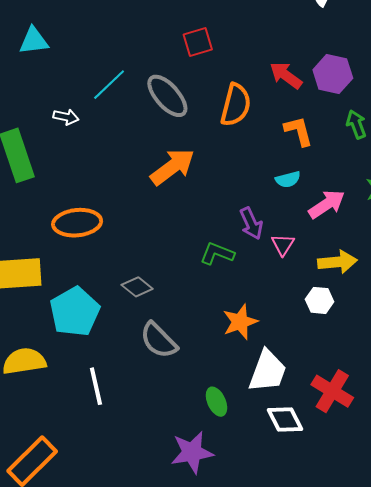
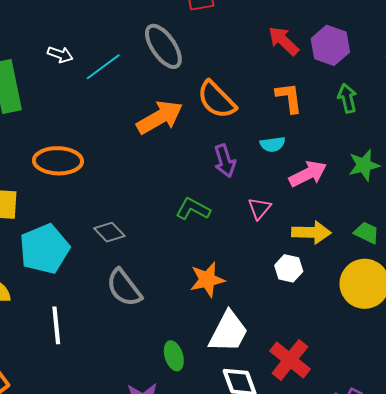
cyan line: (109, 85) -> (103, 67), moved
orange semicircle: (236, 105) -> (217, 100), moved, turned 114
purple arrow: (251, 223) -> (225, 161), moved

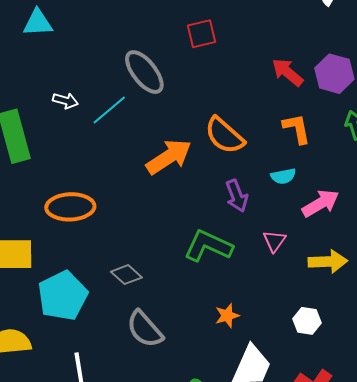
gray ellipse: (163, 46) -> (144, 72), moved
green L-shape: (193, 209) -> (208, 246), size x1.4
white hexagon: (289, 268) -> (307, 321), moved
orange star: (207, 280) -> (227, 316), size x0.7

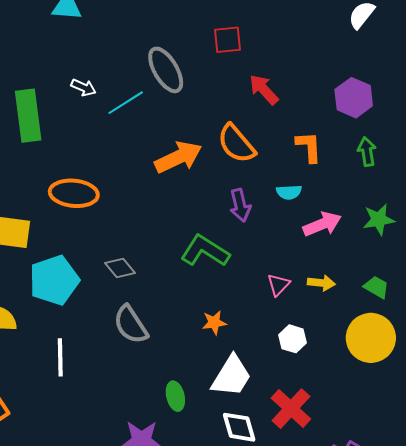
red arrow: (287, 72) -> (264, 90), moved
pink triangle: (274, 241) -> (278, 285), moved
yellow arrow: (328, 262) -> (321, 283), size x0.7

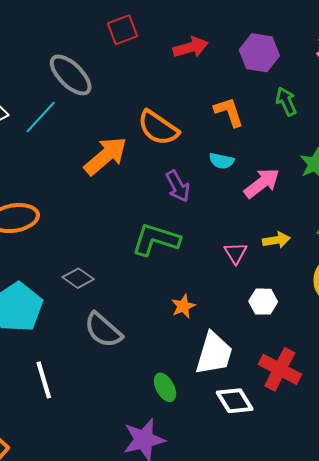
red arrow: (264, 90) -> (191, 47), moved, turned 132
cyan semicircle: (289, 192) -> (222, 161), turned 30

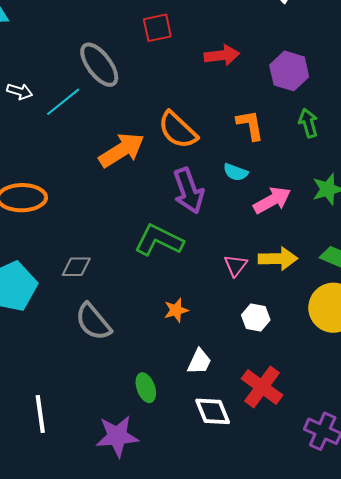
purple arrow: (178, 186) -> (189, 191), size x1.4
yellow arrow: (276, 240) -> (278, 259), size x1.4
gray diamond: (78, 278) -> (76, 267), turned -44
white trapezoid: (214, 354) -> (199, 362), size x0.6
white line: (44, 380) -> (40, 414), moved

